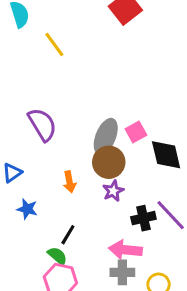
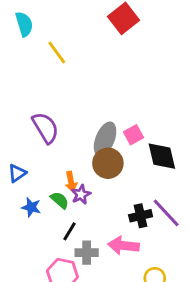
purple star: (113, 191) -> (81, 194), moved
green semicircle: (57, 256) -> (60, 200), moved
gray cross: (122, 272) -> (87, 253), moved

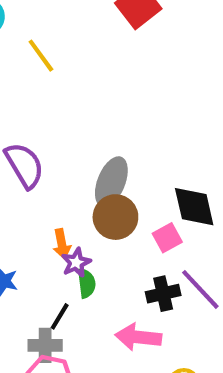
pink square: (133, 135) -> (167, 238), moved
green semicircle: (60, 200) -> (86, 283), moved, turned 42
gray cross: (87, 253) -> (45, 345), moved

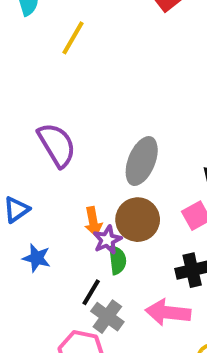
yellow line: (41, 56) -> (73, 38), turned 66
brown circle: (115, 217) -> (138, 220), moved
gray cross: (45, 345) -> (107, 317), moved, turned 36

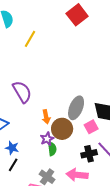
gray ellipse: (142, 161) -> (76, 108), moved
orange arrow: (93, 222) -> (46, 117), moved
black line: (91, 292) -> (13, 165), moved

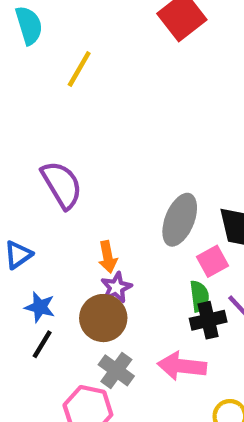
orange arrow: (46, 117) -> (108, 257), moved
brown circle: (62, 129) -> (103, 318), moved
green semicircle: (52, 149) -> (199, 296), moved

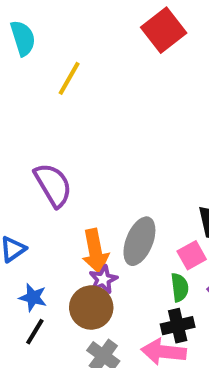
gray ellipse: (180, 220) -> (139, 241), moved
orange arrow: (108, 257) -> (95, 251), size x1.5
black cross: (208, 320) -> (178, 326), moved

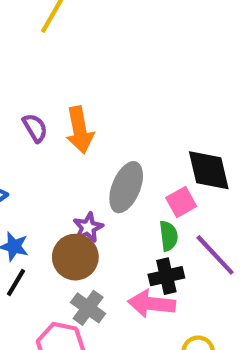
purple semicircle: (53, 185) -> (35, 128), size x0.6
orange arrow: (95, 251) -> (80, 130), moved

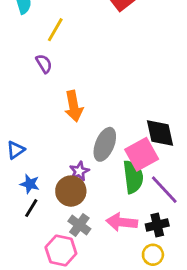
purple semicircle: (35, 128) -> (44, 64), moved
pink square: (181, 202) -> (142, 154), size x1.6
green semicircle: (169, 236) -> (133, 177), size x1.6
black cross: (166, 276) -> (157, 225), moved

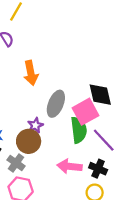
gray cross: (79, 225) -> (16, 163), moved
black cross: (157, 225) -> (98, 169), turned 36

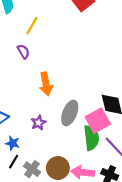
purple star: (35, 125) -> (38, 123), moved
brown circle: (29, 141) -> (58, 168), moved

